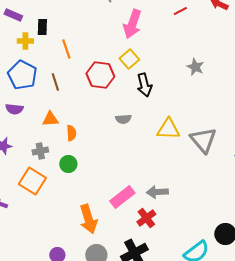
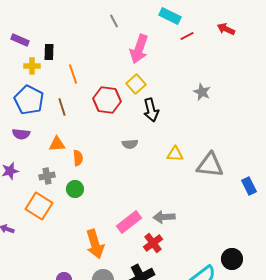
yellow triangle: (168, 129) -> (175, 154), size x0.7
gray triangle: (203, 140) -> (210, 165), turned -44

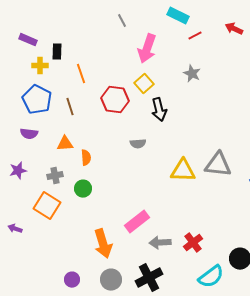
gray star: (202, 92) -> (192, 74), moved
yellow triangle: (175, 154) -> (183, 171), moved, size x1.5
gray arrow: (164, 217) -> (160, 243), moved
red cross: (153, 243) -> (193, 243), moved

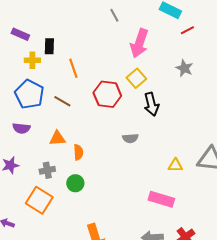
brown line: (70, 107) -> (62, 101), turned -42
yellow triangle: (183, 171) -> (175, 165), size x0.6
pink rectangle: (137, 222) -> (161, 199), moved, turned 55

